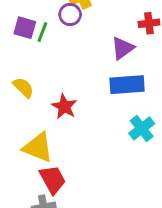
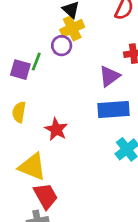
purple square: (25, 28) -> (20, 70), moved
yellow semicircle: (23, 88) -> (19, 112), turned -126

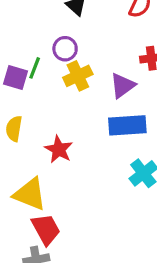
yellow cross: (72, 28) -> (78, 76), moved

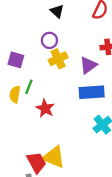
green line: (35, 68) -> (29, 87), moved
yellow triangle: (30, 194) -> (54, 157), moved

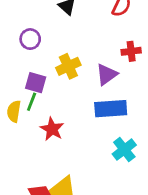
purple circle: (49, 40) -> (30, 39), moved
purple square: (16, 60) -> (36, 83), moved

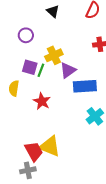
purple triangle: (107, 74) -> (68, 70), moved
green line: (32, 102) -> (41, 70), moved

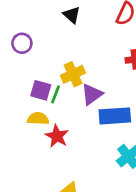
purple circle: (26, 35) -> (22, 43), moved
yellow semicircle: (14, 88) -> (38, 119), moved, turned 84

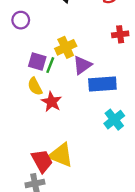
yellow semicircle: (38, 119) -> (35, 86), turned -120

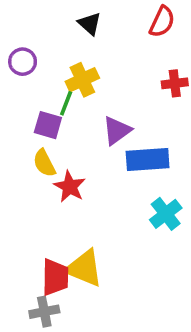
yellow cross: (66, 47) -> (82, 80), moved
green line: (50, 65) -> (66, 103), moved
red trapezoid: (42, 161) -> (55, 277), turned 30

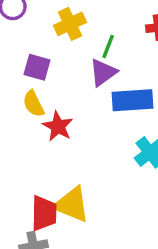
green line: (66, 103) -> (108, 46), moved

